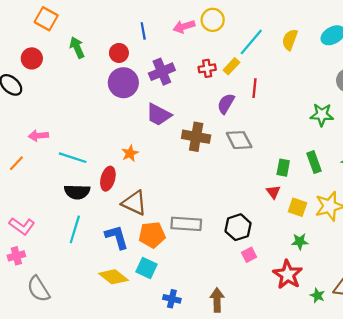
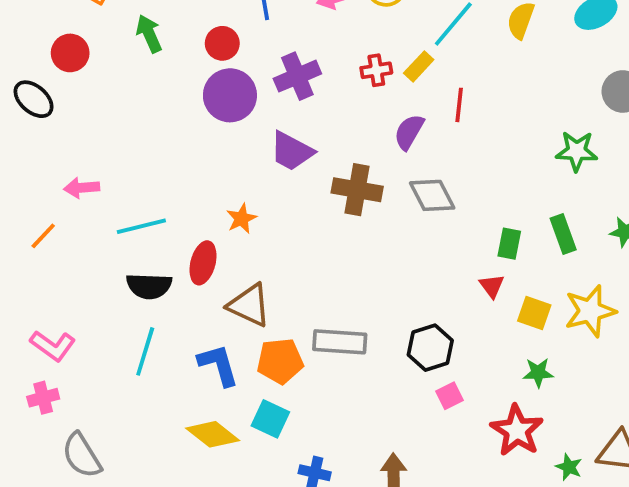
cyan line: (73, 158) -> (141, 226), turned -32

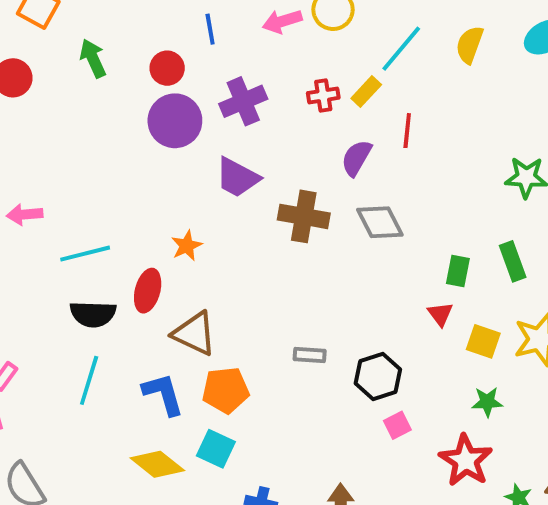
gray rectangle: (340, 342) -> (310, 355), moved, size x0.6

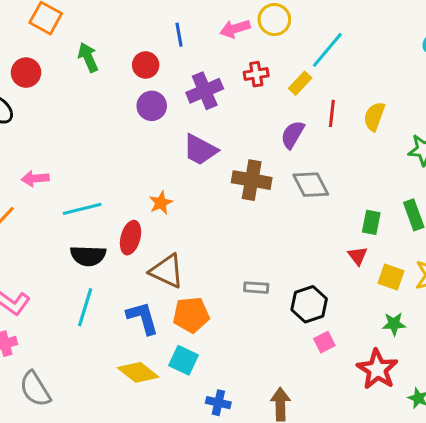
yellow semicircle: (470, 45) -> (374, 116), moved
red cross: (323, 95) -> (256, 74), moved
purple circle: (175, 121) -> (152, 106), size x0.7

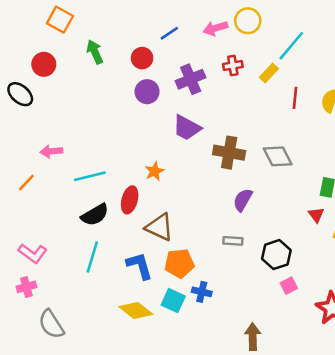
blue line: (179, 35) -> (169, 33), turned 66
purple semicircle: (293, 135) -> (243, 200), moved
black semicircle: (88, 256) -> (95, 215), turned -32
blue cross: (218, 403) -> (202, 292), moved

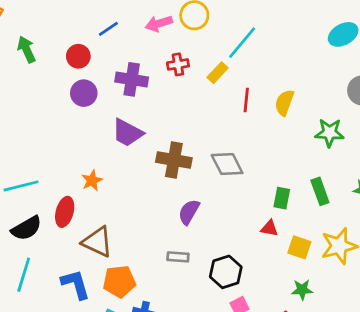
purple cross: (191, 79) -> (132, 79), turned 32
red triangle: (316, 215) -> (269, 228), turned -42

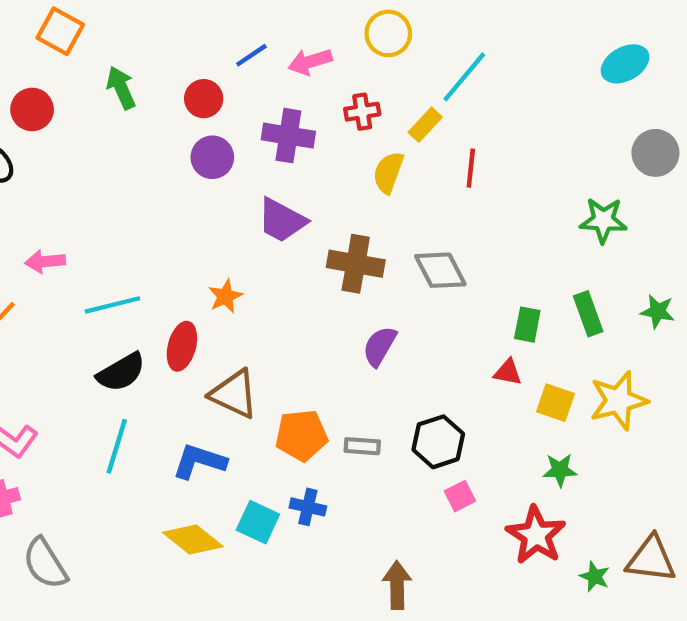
pink arrow: (159, 23) -> (310, 62), moved
yellow semicircle: (284, 103) -> (388, 172), moved
gray rectangle: (178, 257) -> (362, 446), moved
orange pentagon: (119, 281) -> (301, 435), moved
blue L-shape: (76, 284) -> (199, 461), turned -56

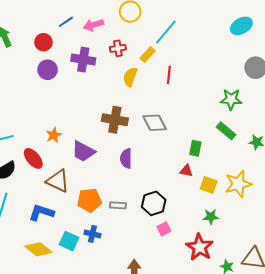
purple trapezoid: (282, 220) -> (83, 151), moved
green rectangle: (588, 314) -> (226, 131), moved, turned -30
red ellipse: (182, 346) -> (33, 158), turned -55
purple semicircle: (380, 346) -> (126, 158), turned -30

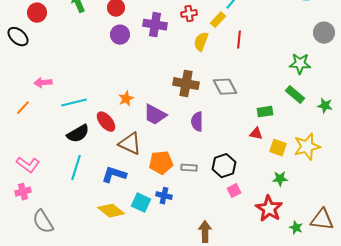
green rectangle: (195, 148) -> (265, 112), turned 70

